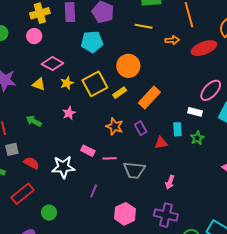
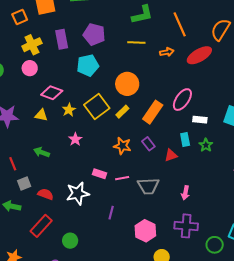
pink ellipse: (211, 90) -> (182, 100), moved

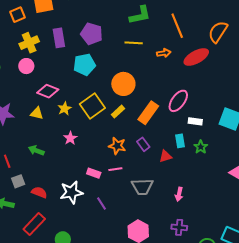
pink line: (122, 178) -> (115, 169), moved
purple line: (111, 213) -> (102, 204), moved, turned -48
purple cross: (186, 226) -> (179, 227), size x0.7

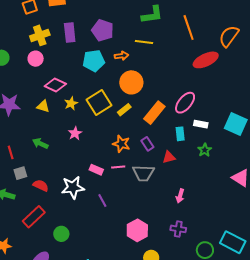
orange arrow: (164, 53) -> (121, 56), moved
cyan rectangle: (180, 141) -> (180, 134), moved
gray trapezoid: (142, 187) -> (143, 173), moved

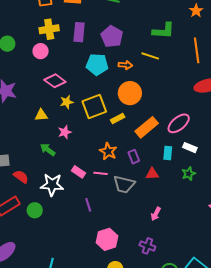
yellow triangle: (43, 106) -> (41, 115), moved, turned -32
green arrow: (40, 143) -> (48, 150), moved
purple line: (102, 200) -> (88, 205), moved
green circle: (61, 234) -> (35, 210), moved

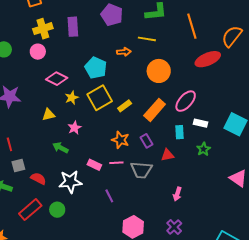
purple pentagon: (112, 36) -> (112, 15), moved
cyan pentagon: (97, 64) -> (96, 68), moved, turned 30
orange circle: (130, 93) -> (159, 71), moved
purple cross: (147, 246) -> (174, 227), turned 35

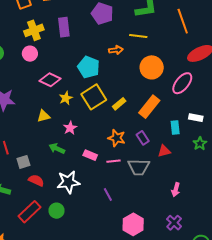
pink ellipse: (186, 101) -> (182, 83), moved
gray square: (18, 165) -> (23, 162), moved
pink rectangle: (94, 165) -> (90, 155), moved

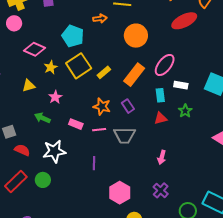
pink ellipse: (182, 83) -> (165, 65), moved
red triangle: (164, 151) -> (161, 118), moved
purple line: (108, 194) -> (94, 163), turned 32

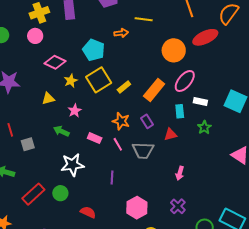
orange circle: (136, 36) -> (174, 50), moved
red triangle: (161, 118) -> (170, 135), moved
pink line: (99, 130) -> (118, 144), turned 64
red semicircle: (22, 150) -> (88, 212), moved

